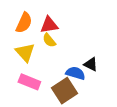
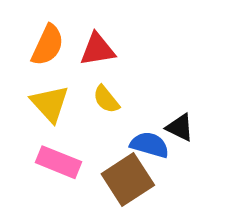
yellow semicircle: (49, 40) -> (106, 99), moved

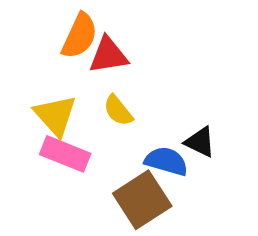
orange semicircle: (48, 45) -> (80, 36), moved
pink rectangle: (58, 162) -> (65, 154), moved

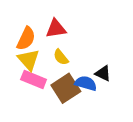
orange semicircle: (80, 36) -> (26, 39), moved
brown square: (142, 200) -> (66, 88), moved

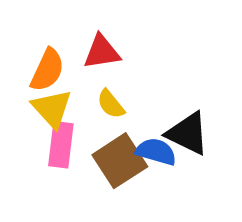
black triangle: (103, 73) -> (188, 133), size x1.5
pink rectangle: (34, 80) -> (61, 145), turned 75

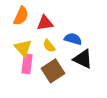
orange semicircle: (47, 70) -> (21, 16), moved
blue semicircle: (156, 152) -> (73, 39), moved

